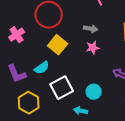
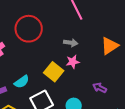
yellow square: (58, 45) -> (54, 72), moved

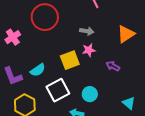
yellow square: (54, 72) -> (70, 60), turned 30
purple arrow: (100, 88) -> (113, 66), moved

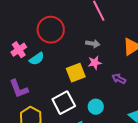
cyan semicircle: (38, 70) -> (37, 59), moved

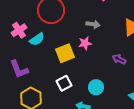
pink star: (95, 63) -> (85, 43), moved
yellow square: (76, 73) -> (65, 53), moved
white square: (64, 103) -> (64, 83), size x0.7

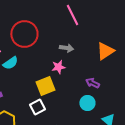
yellow square: (65, 53) -> (45, 86), moved
cyan circle: (96, 87) -> (87, 103), moved

